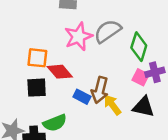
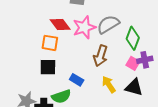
red diamond: (60, 72) -> (60, 24), moved
brown arrow: (100, 90) -> (101, 56), moved
blue rectangle: (82, 97) -> (77, 80), moved

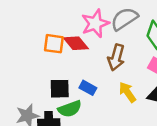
red diamond: (60, 24) -> (76, 43), moved
black square: (48, 67) -> (60, 89), moved

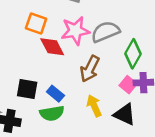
orange square: (54, 44) -> (36, 24), moved
green semicircle: (70, 109) -> (52, 113), moved

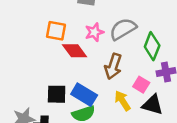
pink star: (75, 31) -> (94, 32), size x0.7
pink square: (128, 85) -> (141, 85), moved
blue rectangle: (55, 94) -> (84, 95), size x1.5

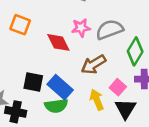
orange square: (56, 31) -> (20, 25), moved
brown arrow: (113, 66) -> (94, 64), turned 30
black triangle: (153, 105) -> (125, 109), turned 35

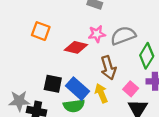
red diamond: (58, 42) -> (76, 47), turned -50
brown arrow: (94, 64) -> (108, 68), turned -75
yellow arrow: (97, 100) -> (101, 93), moved

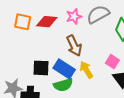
red diamond: (76, 47) -> (47, 22), moved
brown arrow: (108, 68) -> (74, 46), moved

